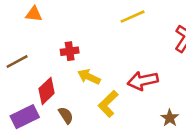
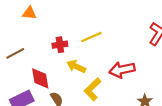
yellow line: (133, 17) -> (91, 37), moved
red diamond: (47, 91) -> (40, 78), turned -55

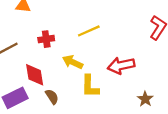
red cross: (60, 45) -> (46, 39), moved
yellow L-shape: (93, 89) -> (90, 86), turned -45

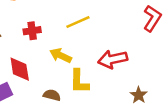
brown semicircle: (52, 97) -> (52, 95), moved, turned -42

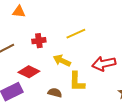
red diamond: (20, 69) -> (29, 72), turned -55

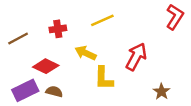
red arrow: (104, 64) -> (136, 57), turned 130
brown semicircle: (55, 93) -> (54, 92), moved

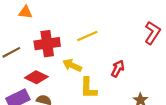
red cross: (58, 29) -> (47, 44), size x1.6
red arrow: (136, 57) -> (118, 69), size x0.7

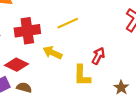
yellow L-shape: (88, 88) -> (82, 76), moved

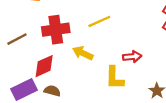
red arrow: (98, 56) -> (132, 57), turned 56
red diamond: (16, 65) -> (44, 66), turned -50

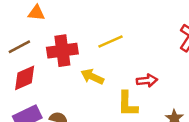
brown line: (17, 39) -> (19, 47), moved
red diamond: (44, 66) -> (25, 78), moved

